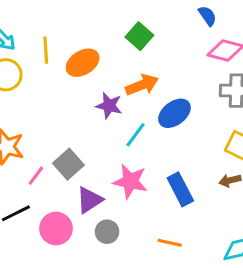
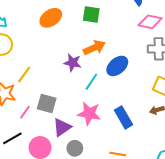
green square: (139, 36) -> (91, 14), turned -30
yellow line: (46, 50) -> (24, 75), moved, turned 42
orange ellipse: (83, 63) -> (51, 18), moved
gray square: (68, 164) -> (47, 103), turned -30

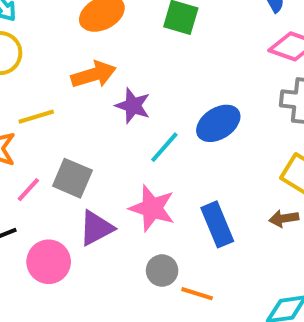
orange arrow: (94, 48) -> (94, 75), moved
yellow line: (24, 75) -> (36, 117), turned 30
gray circle: (75, 148) -> (162, 271), moved

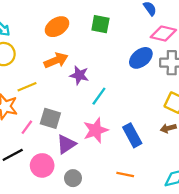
blue ellipse: (218, 123) -> (141, 58), moved
pink star: (152, 208) -> (96, 130), turned -30
gray circle: (162, 271) -> (73, 178), moved

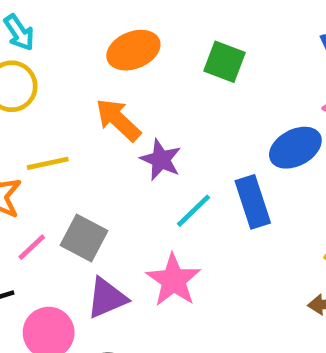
orange arrow: (56, 60) -> (118, 120), turned -125
pink star: (96, 130) -> (173, 280), turned -30
blue rectangle: (132, 135) -> (253, 202), moved

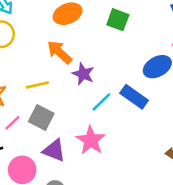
yellow line: (48, 163) -> (37, 85), moved
blue rectangle: (253, 202) -> (134, 97), turned -36
purple triangle: (107, 298) -> (54, 150), turned 45

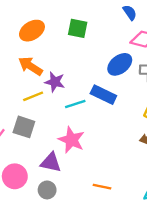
yellow line: (37, 85) -> (33, 96), moved
cyan line: (101, 102) -> (75, 104), turned 36
purple triangle: (54, 150) -> (51, 162), moved

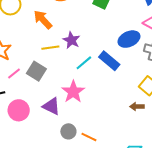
orange arrow: (30, 66) -> (43, 20), moved
cyan line: (75, 104) -> (84, 63), turned -36
gray circle: (47, 190) -> (68, 131), moved

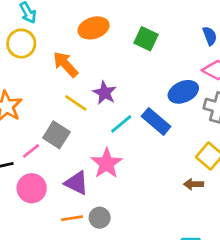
yellow line: (50, 48) -> (76, 103), turned 42
pink line: (14, 73) -> (31, 151), moved
orange line: (89, 137) -> (72, 218), moved, turned -35

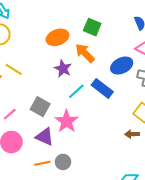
orange ellipse: (94, 28) -> (57, 37), moved
orange arrow: (65, 64) -> (85, 53), moved
yellow line: (76, 103) -> (14, 69), moved
gray square: (56, 135) -> (40, 107), moved

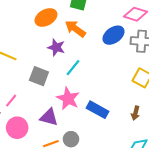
blue rectangle: (102, 88) -> (97, 110), moved
gray square: (40, 107) -> (39, 76), moved
brown arrow: (132, 134) -> (135, 113), moved, turned -64

